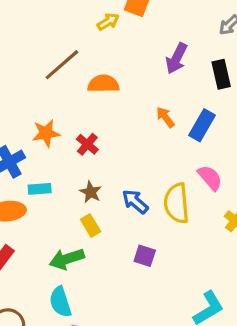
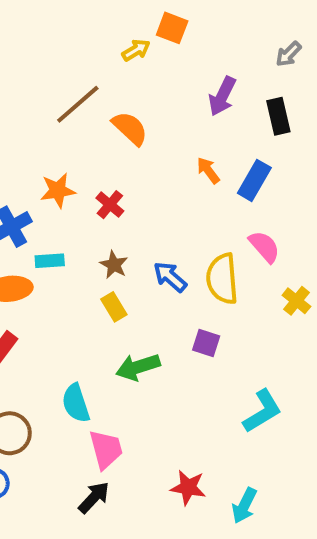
orange semicircle: (103, 84) -> (130, 128), turned 44
purple square: (145, 256) -> (206, 343), moved
green arrow: (67, 259) -> (138, 367), moved

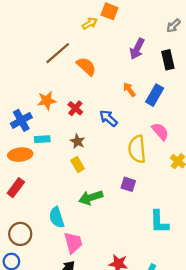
blue arrow: (170, 277) -> (108, 118), moved
cyan L-shape: (262, 411) -> (159, 222), turned 120

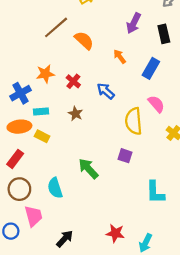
orange arrow: (129, 90) -> (120, 57), moved
yellow rectangle: (78, 164) -> (42, 136), moved, turned -32
green arrow: (91, 198) -> (88, 169), turned 65
brown circle: (20, 234) -> (19, 189), moved
pink trapezoid: (73, 243) -> (33, 216), moved

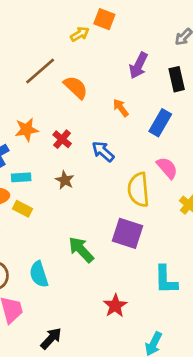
purple square: (125, 156) -> (128, 233), size x1.6
red star: (115, 233) -> (115, 306), moved, turned 30

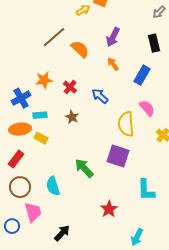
purple arrow: (138, 65) -> (113, 37), moved

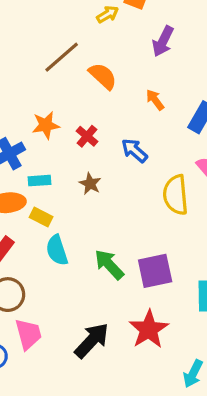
purple arrow: (113, 37) -> (163, 41), moved
purple square: (118, 156) -> (155, 271), moved, turned -30
cyan semicircle: (53, 186) -> (57, 250), moved
red star: (109, 209) -> (149, 329), size x1.4
black arrow: (62, 233) -> (92, 340), moved, size x1.4

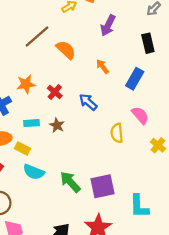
cyan rectangle: (39, 181) -> (31, 123), moved
yellow semicircle: (176, 195) -> (117, 133), size x0.7
cyan semicircle: (57, 250) -> (34, 172), turned -50

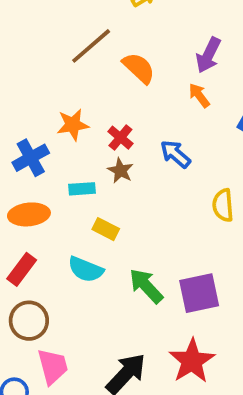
purple arrow: (108, 25) -> (208, 55), moved
brown star: (57, 125) -> (120, 170), moved
yellow rectangle: (23, 149) -> (106, 229), moved

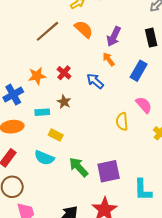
orange semicircle: (139, 68) -> (84, 29), moved
red cross: (120, 138) -> (64, 73), moved
blue arrow: (175, 154) -> (95, 81), moved

